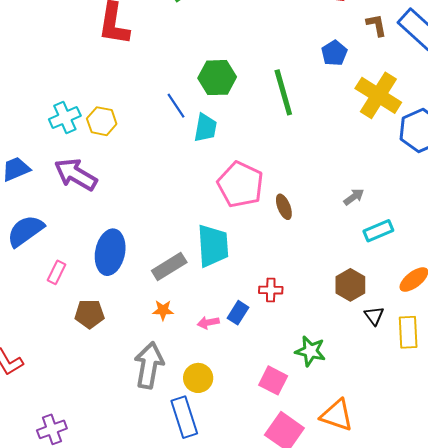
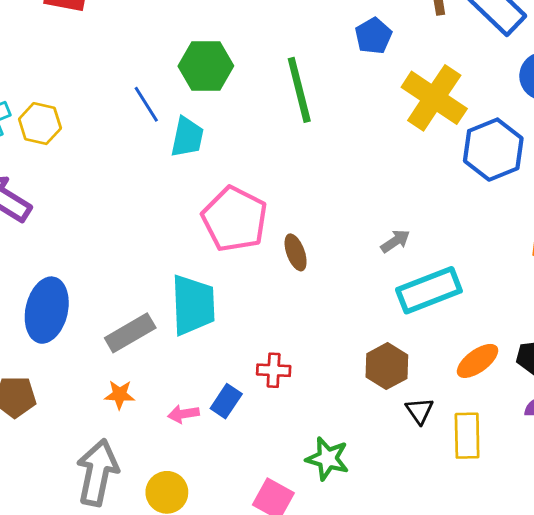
cyan rectangle: (378, 231) -> (429, 290), size x1.5

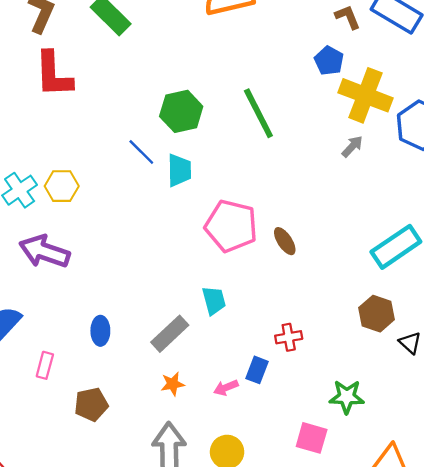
blue pentagon: (373, 36) -> (329, 61), moved
gray arrow: (395, 241) -> (352, 146), moved
cyan trapezoid: (193, 305) -> (214, 301), size x0.6
blue ellipse: (47, 310) -> (100, 331), size x0.6

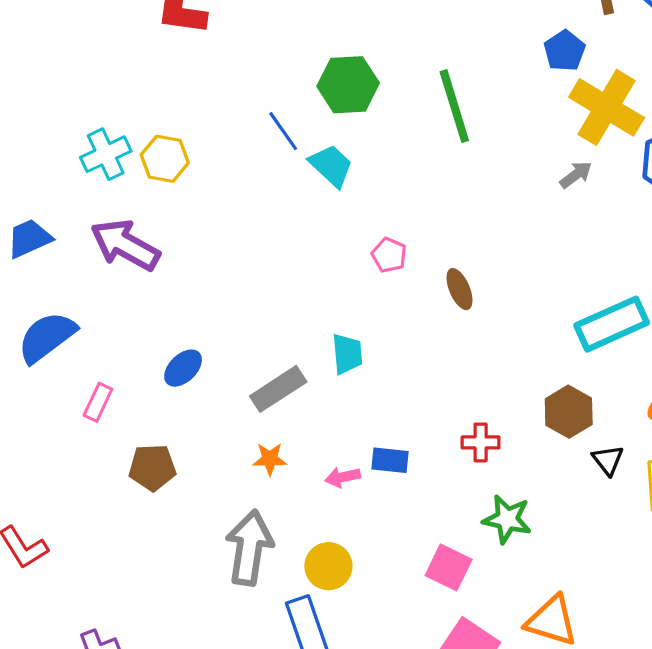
cyan trapezoid: (179, 170) -> (331, 166), turned -56
pink pentagon: (231, 226) -> (389, 255), size x0.5
blue ellipse: (100, 331) -> (183, 368), turned 36
red cross: (289, 337) -> (481, 442), moved
blue rectangle: (257, 370) -> (390, 460), turned 65

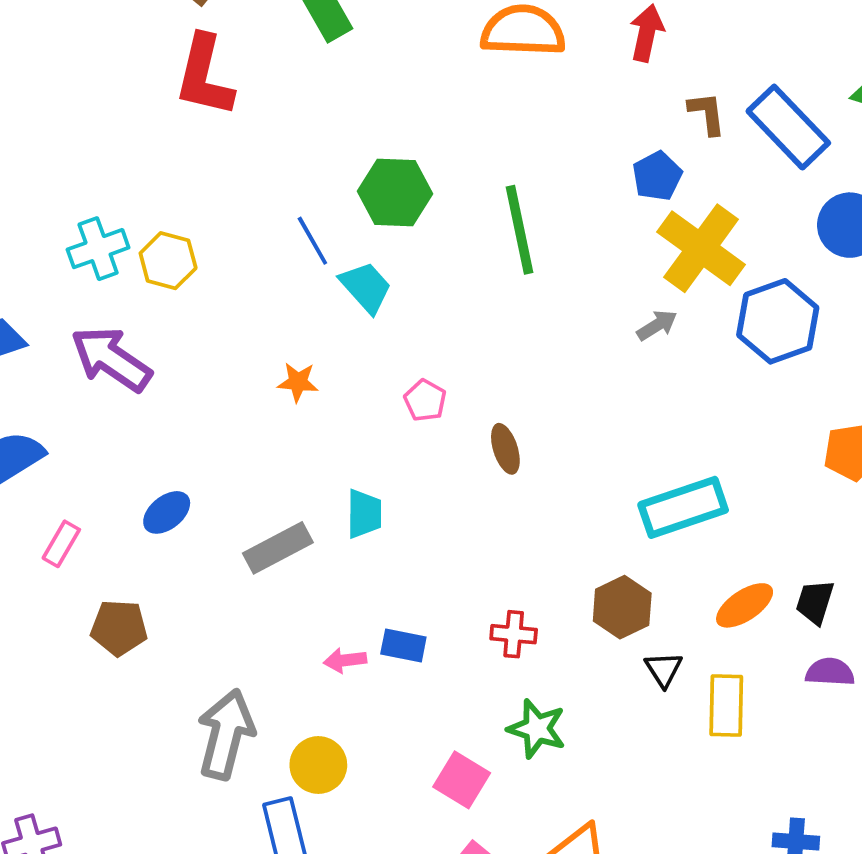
orange star: (270, 459) -> (298, 382), moved

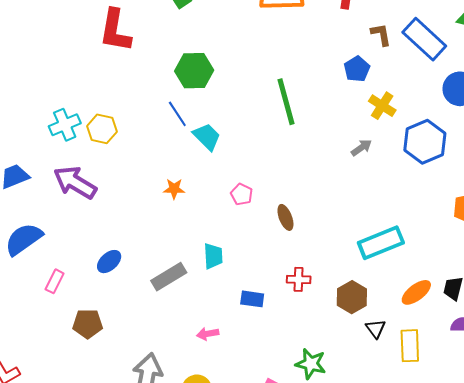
green hexagon: (395, 193) -> (194, 71), moved
yellow cross: (701, 248) -> (382, 106), size x0.6
red cross: (514, 634) -> (299, 279), moved
blue rectangle: (403, 645) -> (252, 299), moved

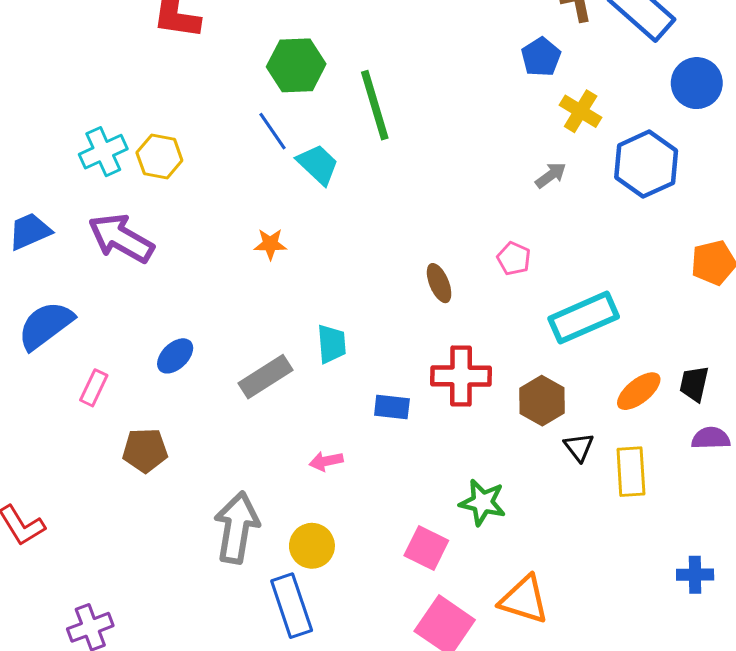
green line: (286, 102) -> (375, 105), moved
pink pentagon: (242, 194) -> (514, 258), moved
red cross: (299, 279) -> (461, 376), size x1.6

